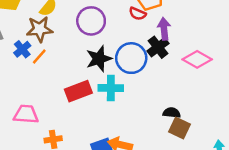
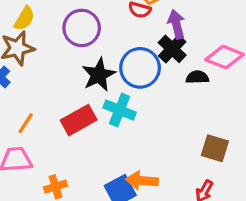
orange line: (39, 56) -> (26, 123), moved
cyan cross: (111, 88) -> (120, 110), turned 30
black semicircle: (172, 113) -> (197, 77), moved

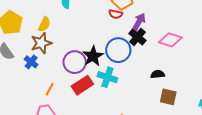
purple arrow: (176, 24) -> (139, 22), turned 48
purple circle: (82, 28) -> (75, 62), moved
black semicircle: (197, 77) -> (158, 74), moved

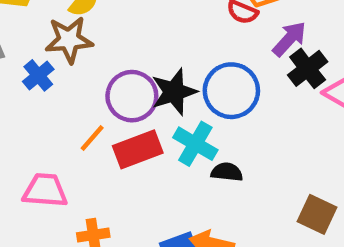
black cross: (137, 37) -> (308, 68), moved
black semicircle: (158, 74) -> (227, 172), moved
orange line: (50, 89) -> (92, 138), moved

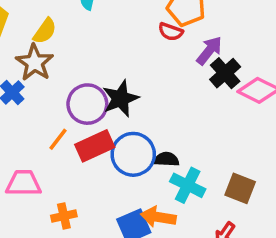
brown star: (69, 40) -> (35, 63), turned -30
blue circle: (231, 91) -> (133, 154), moved
cyan cross: (195, 144) -> (188, 185), moved

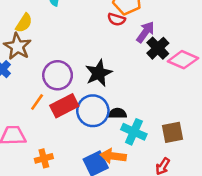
black star: (121, 99) -> (99, 73), moved
brown square: (240, 188) -> (173, 132), turned -30

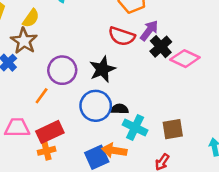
red semicircle: (116, 19) -> (122, 36), moved, size x1.5
red rectangle: (64, 106) -> (50, 132), moved

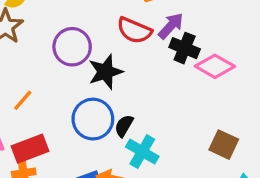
black cross: (161, 47) -> (185, 48), turned -30
purple circle: (62, 70) -> (72, 47), moved
black semicircle: (120, 109) -> (124, 126), turned -66
brown square: (173, 129) -> (224, 145), moved, turned 30

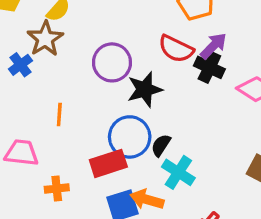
black cross: (185, 48) -> (209, 67), moved
orange line: (23, 100) -> (59, 114), turned -40
red rectangle: (30, 149) -> (108, 163), moved

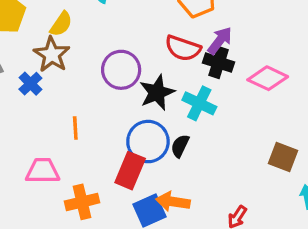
red rectangle: (108, 163) -> (130, 171), turned -42
cyan cross: (178, 172) -> (199, 103), moved
orange cross: (57, 189) -> (82, 202), size x1.4

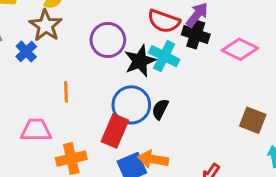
cyan cross: (199, 103) -> (164, 56), moved

